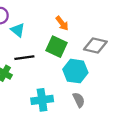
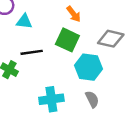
cyan triangle: (18, 30) -> (24, 21), turned -32

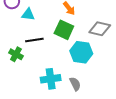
gray semicircle: (92, 99) -> (75, 84), moved

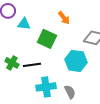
green square: (64, 30) -> (47, 39), moved
black line: (34, 40) -> (32, 65), moved

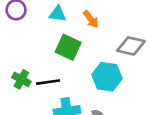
cyan triangle: (24, 24) -> (57, 14), moved

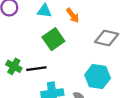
green square: (68, 47) -> (53, 39), turned 30
cyan hexagon: (107, 77) -> (98, 76), moved

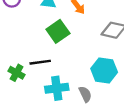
green cross: (14, 66) -> (17, 73), moved

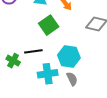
cyan hexagon: (104, 70) -> (69, 56), moved

